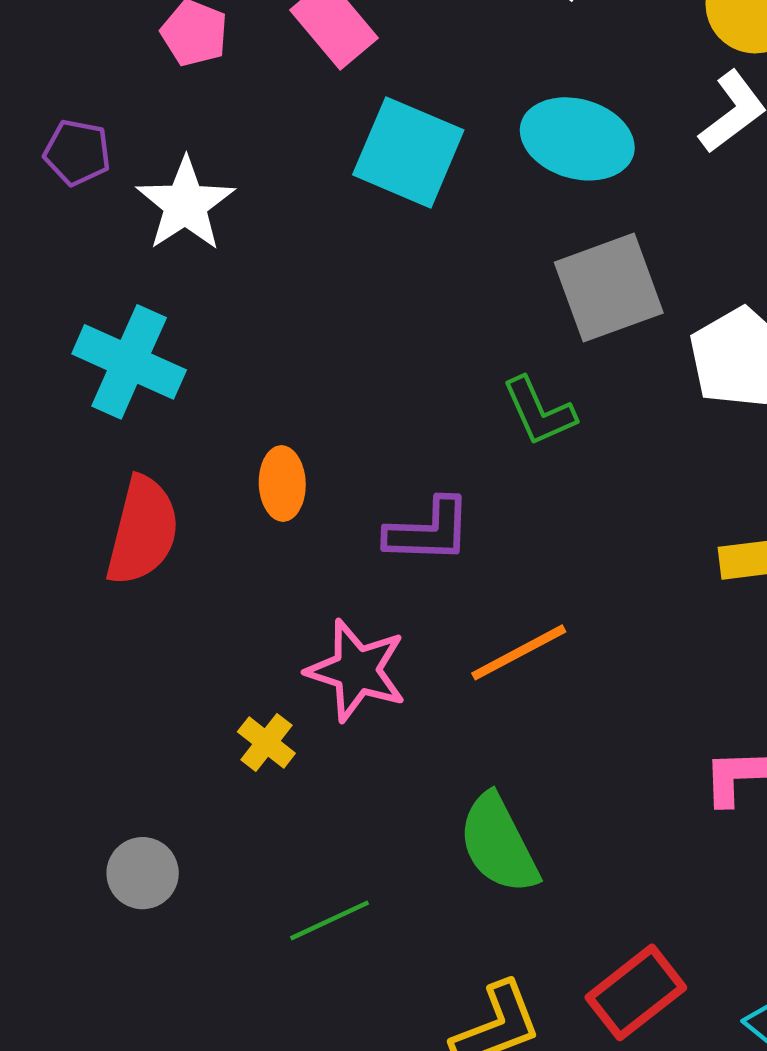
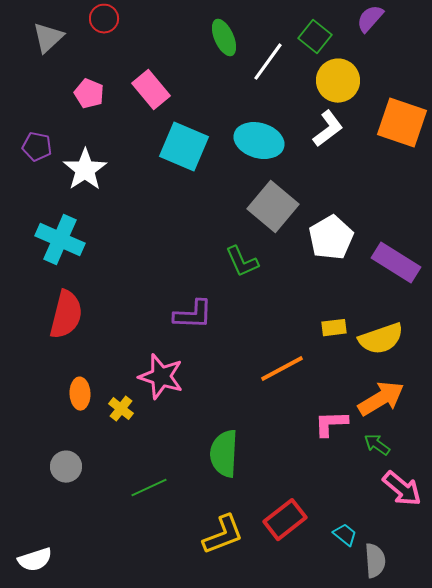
gray square: (609, 288) -> (273, 207), turned -30
orange ellipse: (282, 483) -> (80, 394), moved
orange line: (519, 652) -> (282, 369), moved
green semicircle: (498, 844) -> (224, 454), turned 30

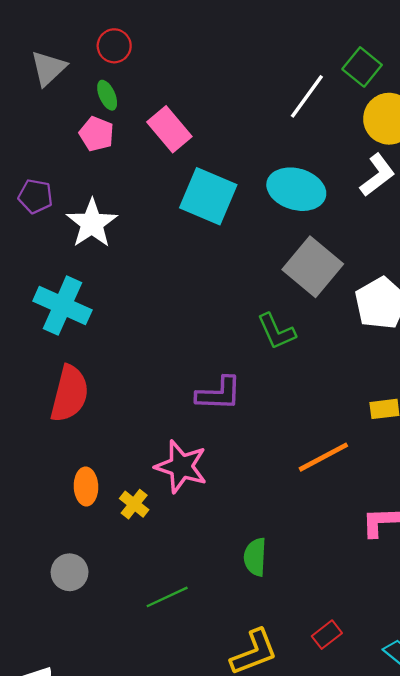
green ellipse: (224, 38) -> (107, 95), moved, size x0.7
green semicircle: (224, 454) -> (255, 557), size x0.7
red rectangle: (285, 520) -> (327, 635), size x0.6

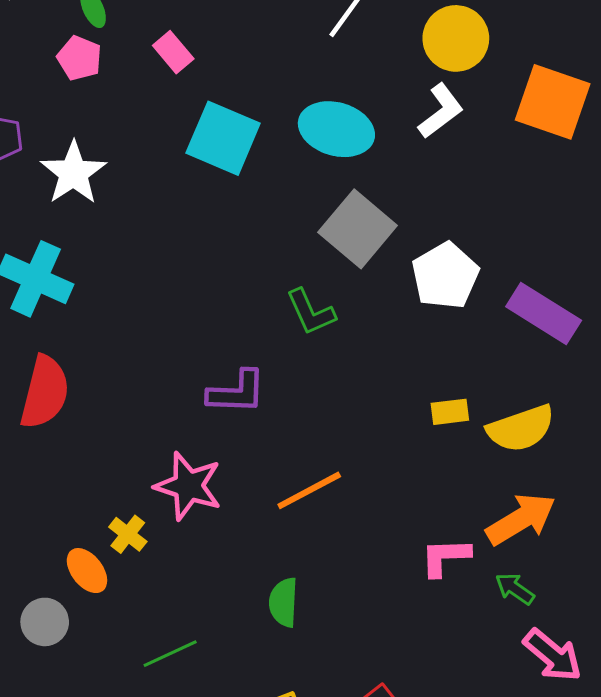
pink rectangle: (169, 129) -> (173, 52), size x0.7
orange line: (323, 457) -> (309, 490), moved
orange ellipse: (86, 486) -> (87, 571), moved, turned -36

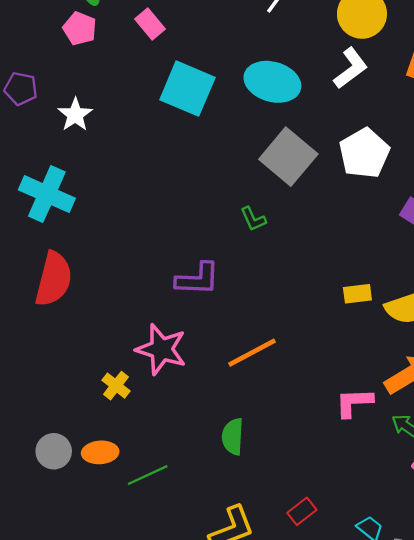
white star: (73, 173) -> (75, 115), size x0.7
white pentagon: (445, 276) -> (364, 153), moved
green L-shape: (311, 312) -> (253, 219), size x0.7
orange ellipse: (87, 571) -> (100, 452), moved, turned -56

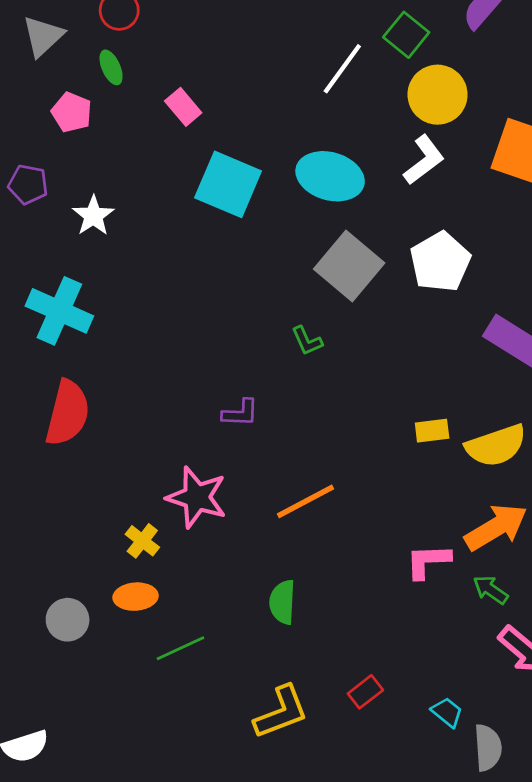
pink pentagon: (80, 29) -> (72, 112), moved
purple L-shape: (198, 279) -> (240, 413), size x0.7
orange ellipse: (100, 452) -> (136, 597), moved

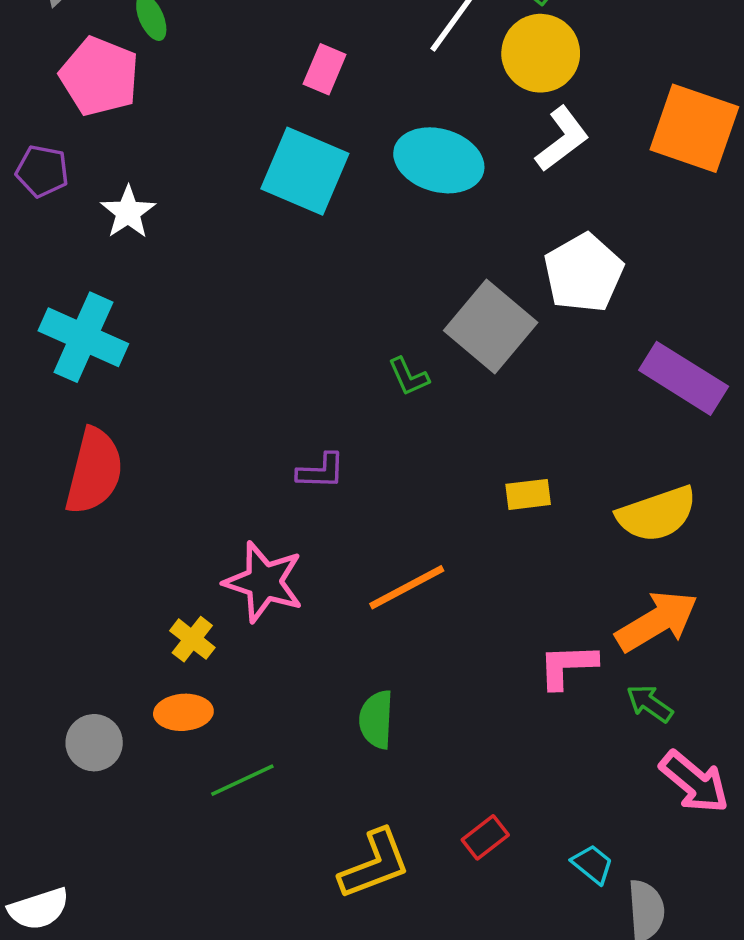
yellow circle: (438, 95) -> (541, 53), moved
pink rectangle: (183, 107) -> (325, 69), moved, turned 63
pink pentagon: (72, 112) -> (99, 76), size x1.5
gray square: (349, 266) -> (491, 326), moved
yellow rectangle: (432, 431) -> (528, 494), moved

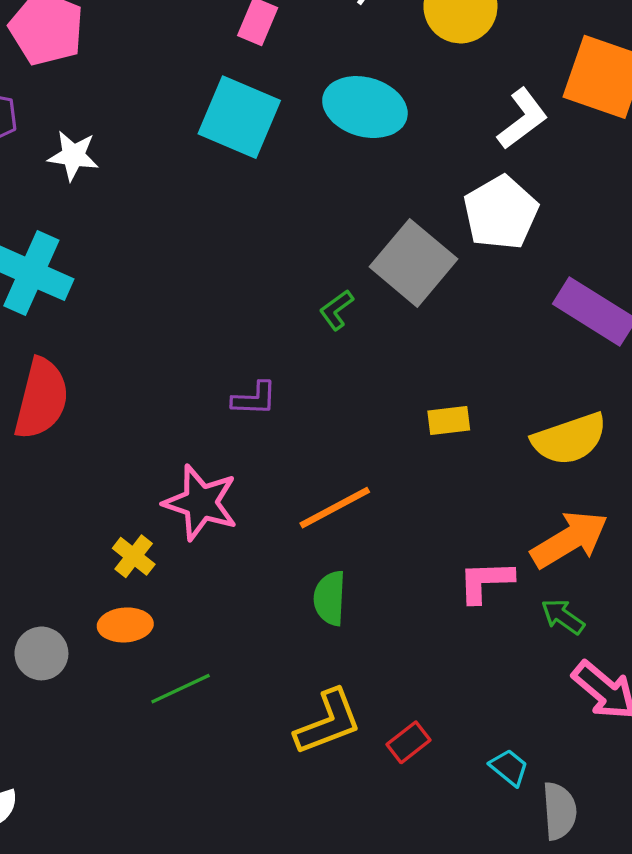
white L-shape: (562, 139) -> (522, 119), moved
white star: (128, 212) -> (73, 156), turned -30
green L-shape: (408, 377) -> (336, 310), turned 78
green semicircle: (376, 719) -> (330, 598), moved
yellow L-shape: (375, 864) -> (328, 722), moved

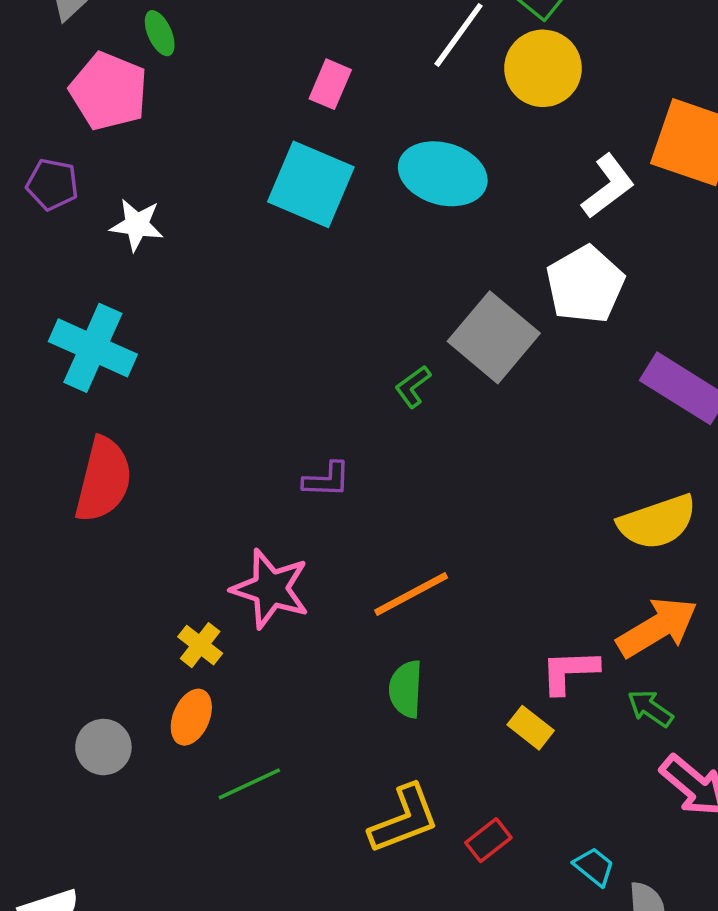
yellow rectangle: (449, 420) -> (531, 728), moved, turned 45
orange ellipse: (125, 625) -> (191, 717), turned -63

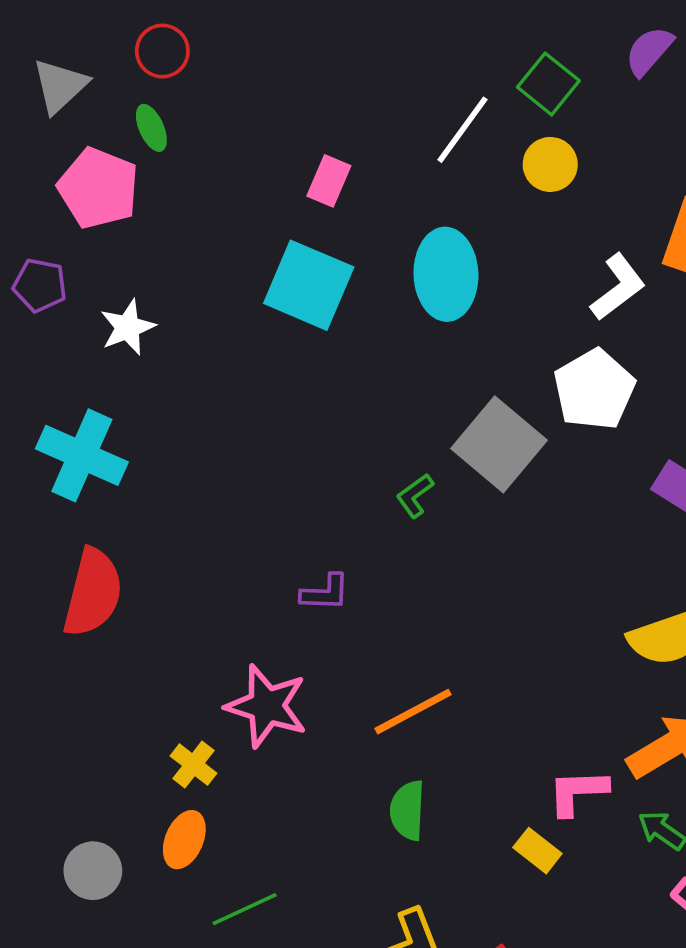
yellow circle: (543, 68) -> (550, 164), size x0.7
cyan ellipse: (443, 174) -> (446, 274), turned 72
white star: (137, 225) -> (128, 327), turned -30

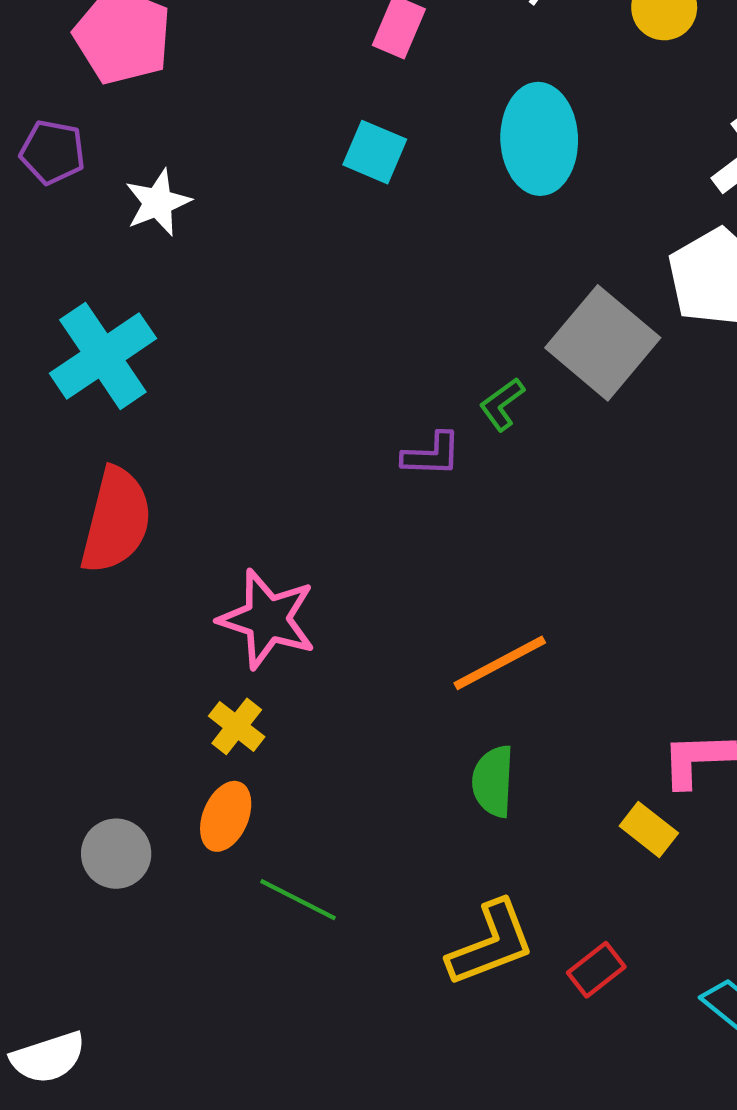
cyan square: (309, 285) -> (375, 152), size x0.6
cyan cross: (82, 455) -> (103, 356), turned 32
purple L-shape: (325, 593) -> (432, 455), moved
pink star: (267, 706) -> (267, 619), moved
green line: (245, 909) -> (298, 900), turned 52

